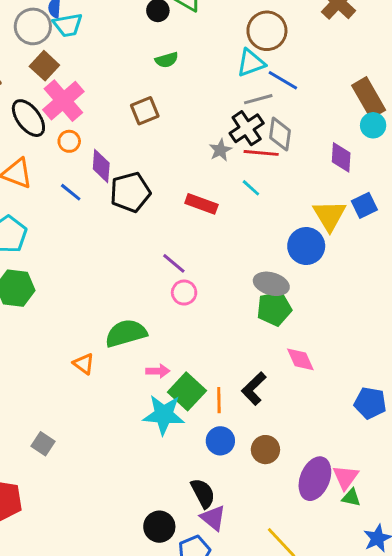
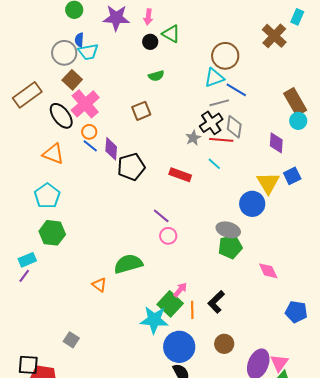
blue line: (71, 192) -> (90, 146), moved
pink diamond: (300, 359) -> (268, 271), moved
pink arrow: (158, 371) -> (180, 290), moved, turned -49
blue circle: (220, 441) -> (179, 347), moved, size x1.6

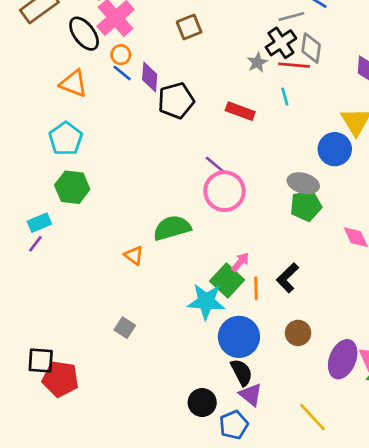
cyan line: (214, 164) -> (285, 97), turned 32
pink circle: (168, 236) -> (224, 191), size x1.8
gray square: (71, 340) -> (125, 328), moved

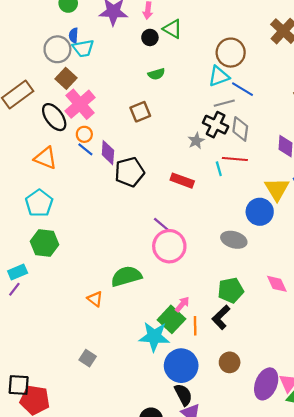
black cross: (281, 43) -> (216, 125), turned -30
red line: (294, 65) -> (235, 159), moved
green pentagon: (306, 206) -> (231, 290), moved

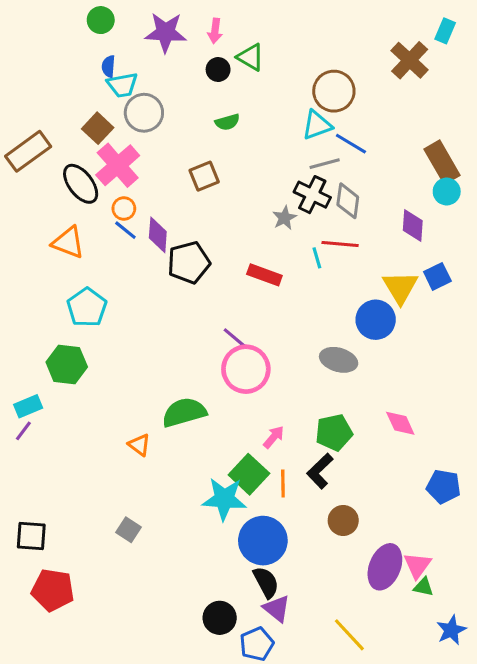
gray circle: (57, 49) -> (144, 113), moved
cyan pentagon: (39, 203) -> (87, 307), moved
pink arrow: (182, 304) -> (274, 437), moved
brown circle: (230, 362) -> (343, 520), moved
black square: (19, 385) -> (31, 536), moved

